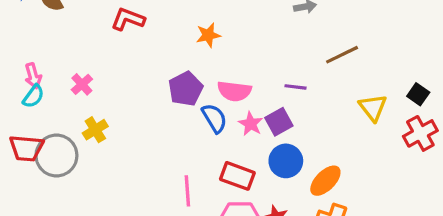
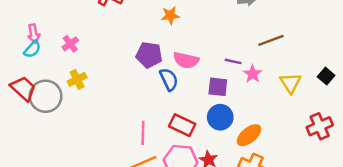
purple pentagon: (186, 89) -> (149, 55), turned 30
purple square: (279, 122) -> (218, 87), turned 30
pink star: (251, 124) -> (253, 74), moved
red cross: (420, 133) -> (320, 126), moved
red trapezoid: (26, 148) -> (23, 88), turned -148

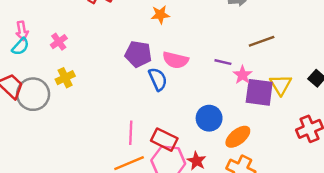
purple square: (218, 87) -> (259, 92), moved, size x1.4
red rectangle: (182, 125) -> (164, 140), moved

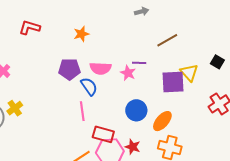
pink star: (242, 75) -> (128, 73), moved
yellow cross: (65, 78) -> (15, 108), moved
pink line: (131, 133) -> (82, 111), moved

